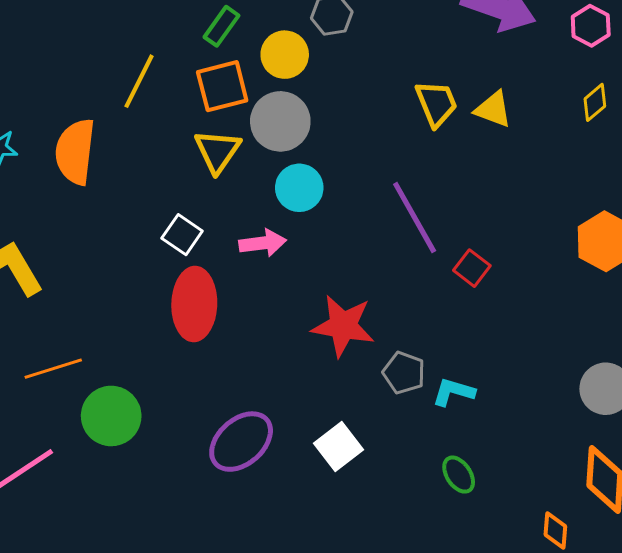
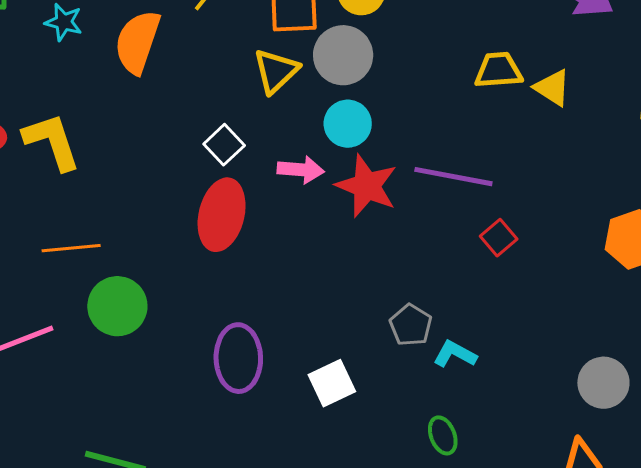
yellow trapezoid: (436, 103) -> (498, 70), turned -84
purple line: (415, 218) -> (453, 177), turned -62
red star: (343, 326) -> (367, 186), moved
purple ellipse: (241, 442) -> (238, 358), turned -62

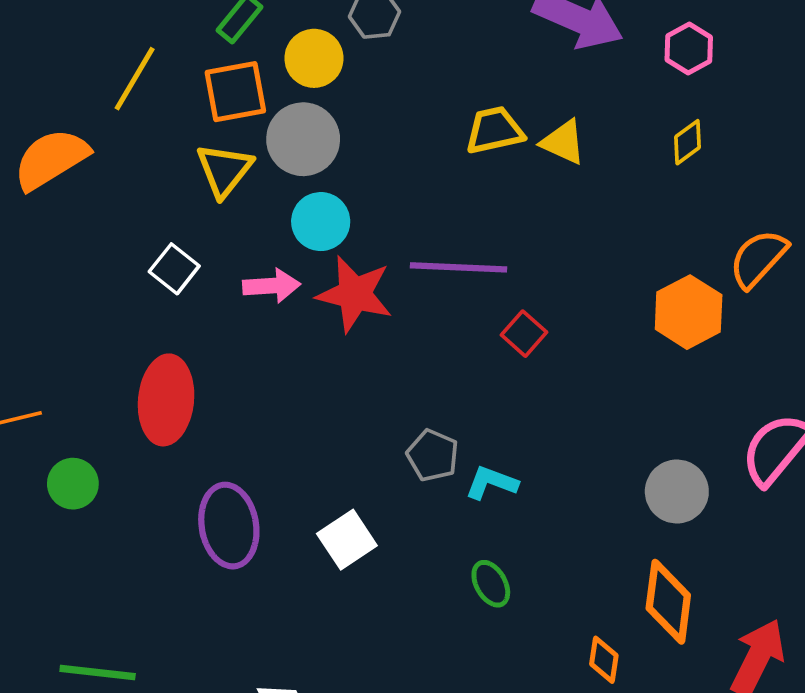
orange semicircle: (138, 42) -> (51, 159), turned 48
red ellipse: (222, 215) -> (166, 400), moved
green circle: (117, 306) -> (73, 484), size x0.7

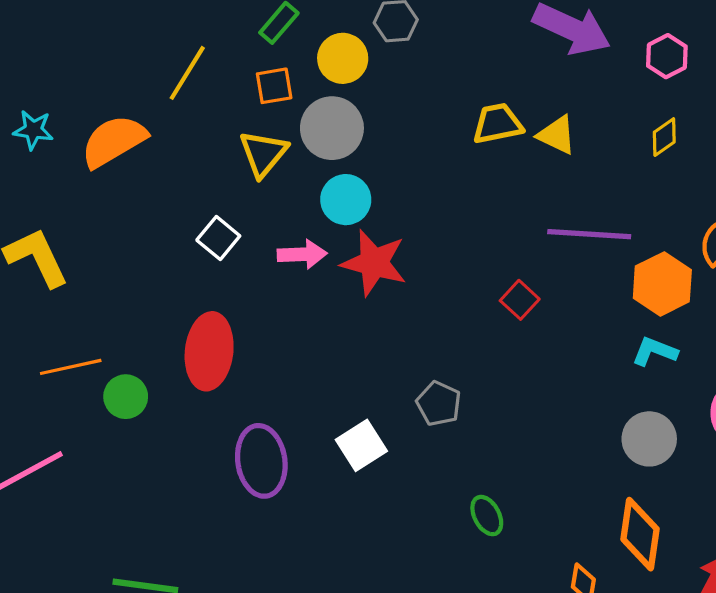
orange square: (235, 92) -> (274, 86), size x0.7
purple line: (458, 267) -> (589, 234), moved
cyan L-shape: (491, 483) -> (655, 351), moved
green circle: (73, 484) -> (126, 397), moved
white square: (347, 540) -> (361, 445), moved

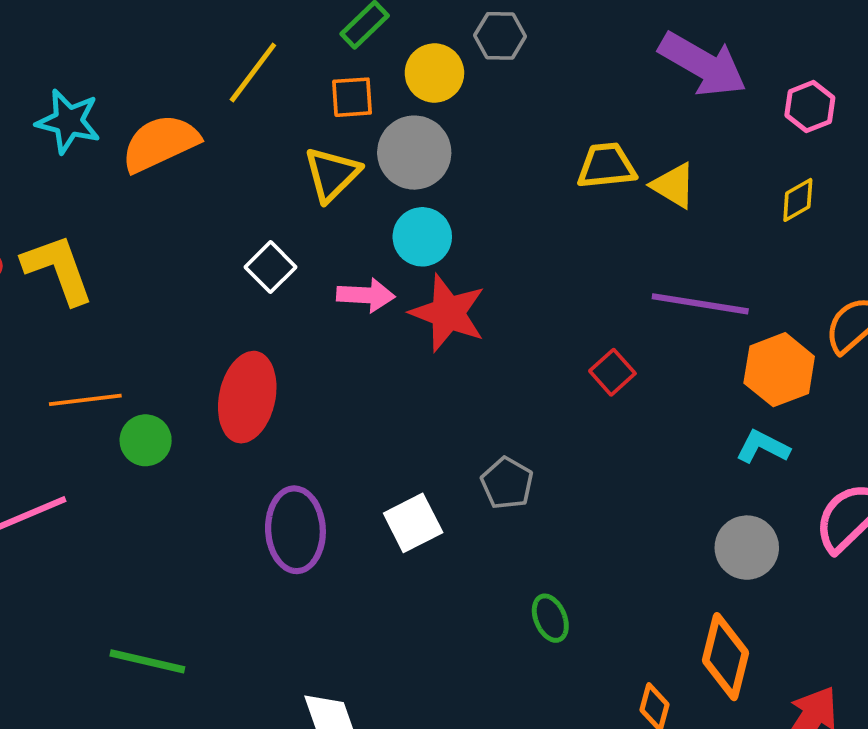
cyan star: (33, 130) -> (68, 121), size x1.4

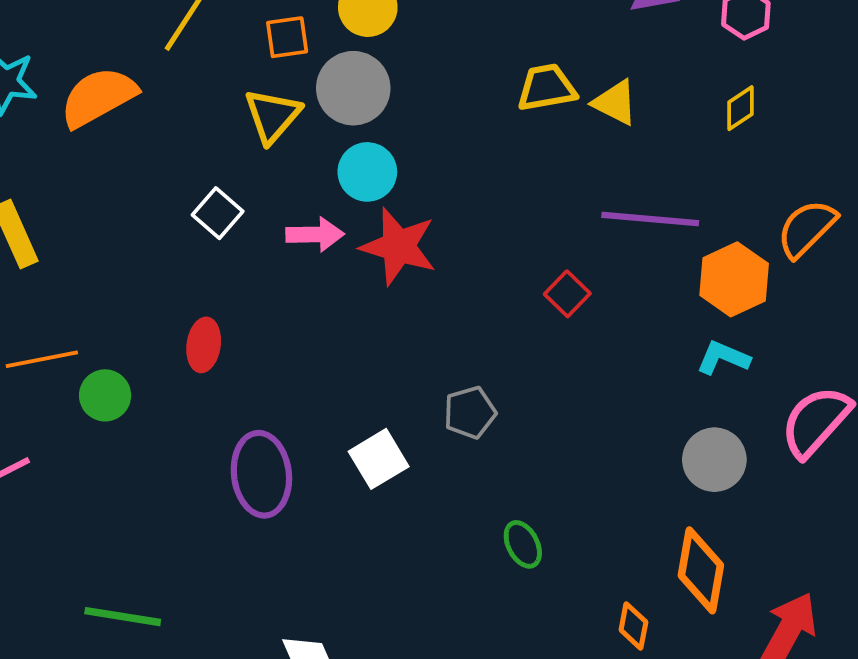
red ellipse: (247, 397) -> (204, 345), size x0.6
gray pentagon: (507, 483) -> (470, 412), turned 30

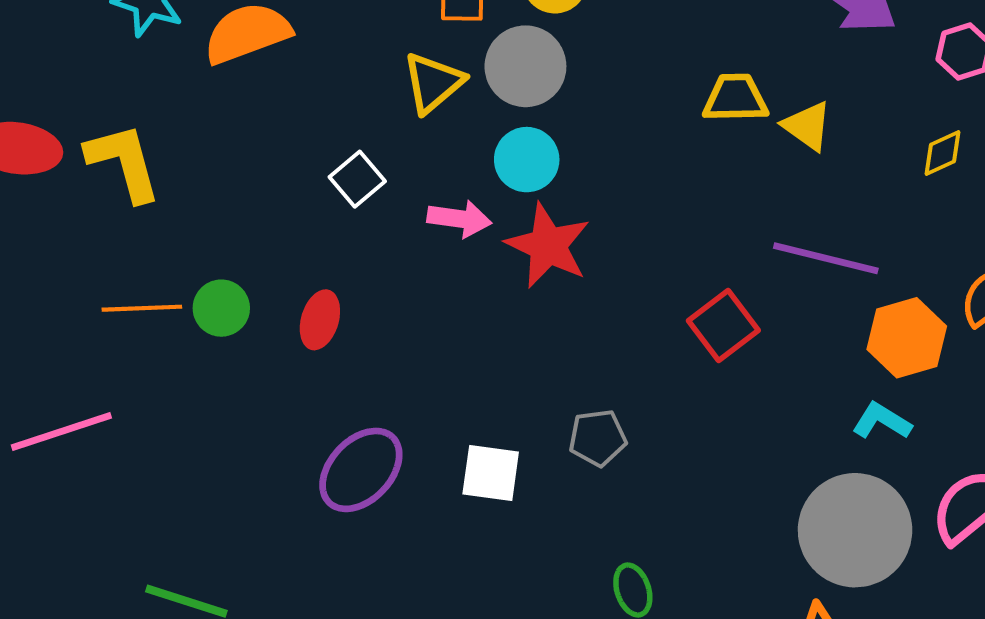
red square: (567, 294) -> (723, 325), size x1.4
green circle: (105, 395) -> (221, 308), moved
white square: (379, 459) -> (491, 473), turned 30
gray circle: (714, 460) -> (855, 530), size x1.6
purple ellipse: (261, 474) -> (361, 470), turned 42

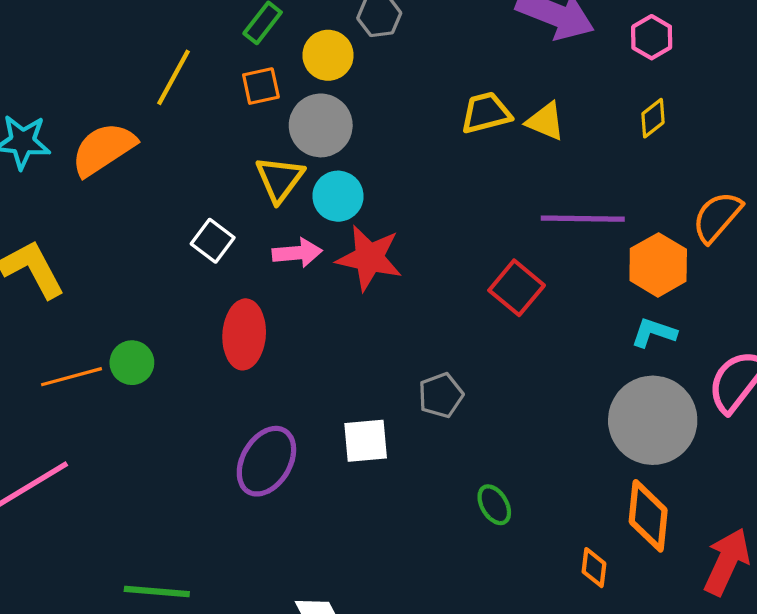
yellow triangle: (433, 83) -> (280, 179), moved
red ellipse: (320, 320) -> (244, 334), moved, size x1.5

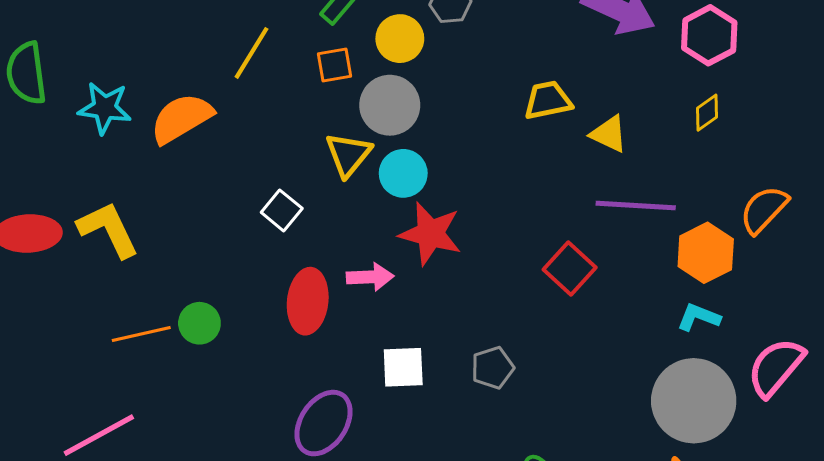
pink hexagon: (652, 37) -> (709, 35), size x1.4
yellow triangle: (545, 121) -> (609, 134), moved
pink arrow: (297, 253) -> (370, 277), moved
white square: (366, 441) -> (403, 367), moved

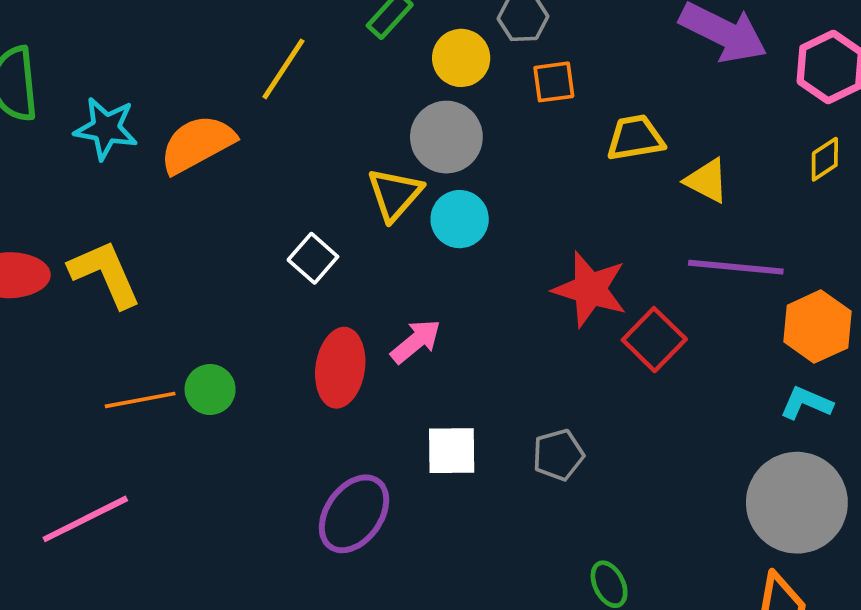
orange square: (334, 65) -> (554, 82), moved
red star: (430, 234) -> (590, 289), moved
pink arrow: (370, 277) -> (416, 341), turned -39

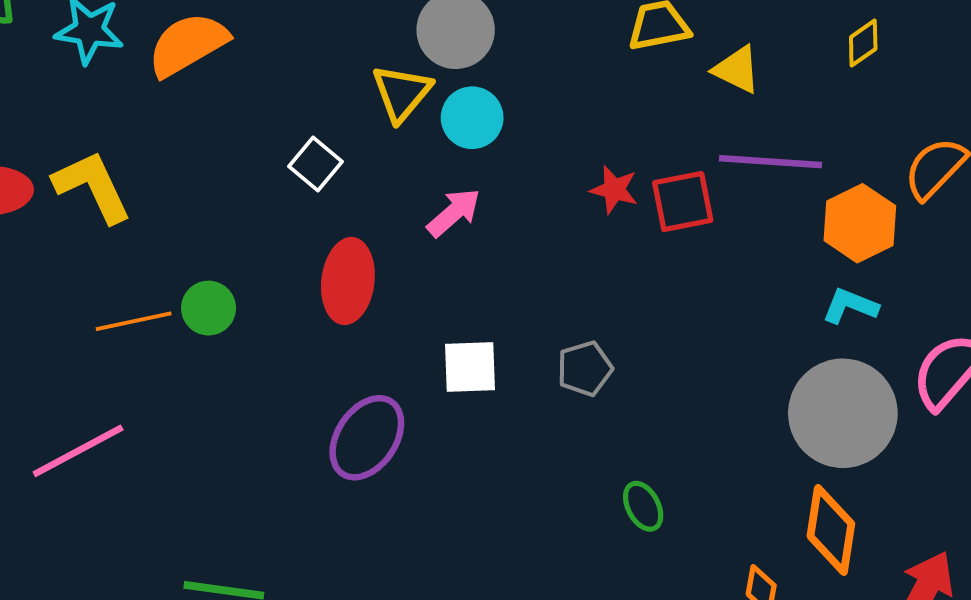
red star: (590, 289) -> (614, 190), size x0.6
red square: (654, 340) -> (683, 202), moved, turned 36
pink arrow: (416, 341) -> (454, 213), moved

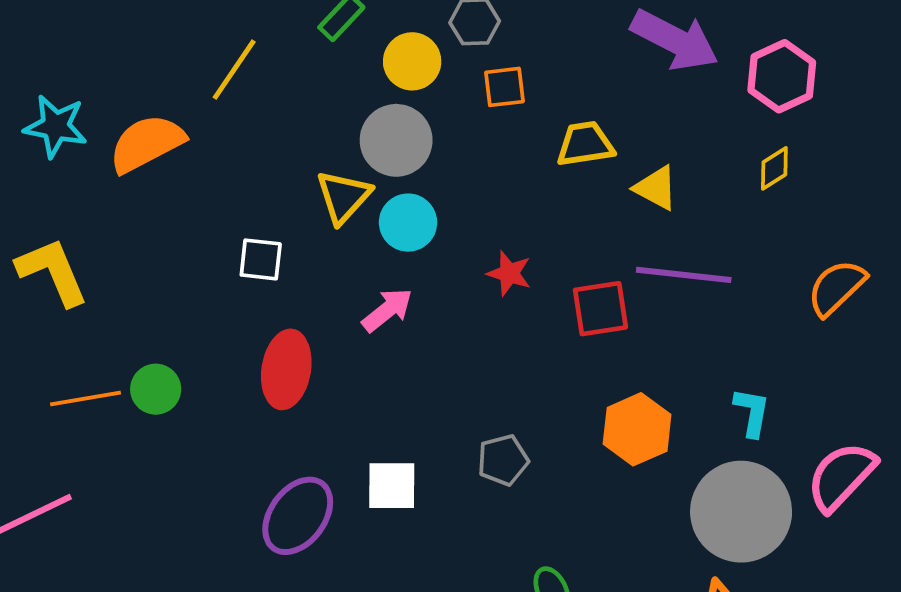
white square: (316, 164) -> (261, 259), turned -36
red star: (614, 190) -> (509, 273), moved
orange hexagon: (860, 223) -> (637, 429), moved
cyan L-shape: (850, 306) -> (752, 412), turned 76
white square: (470, 367) -> (392, 486), moved

